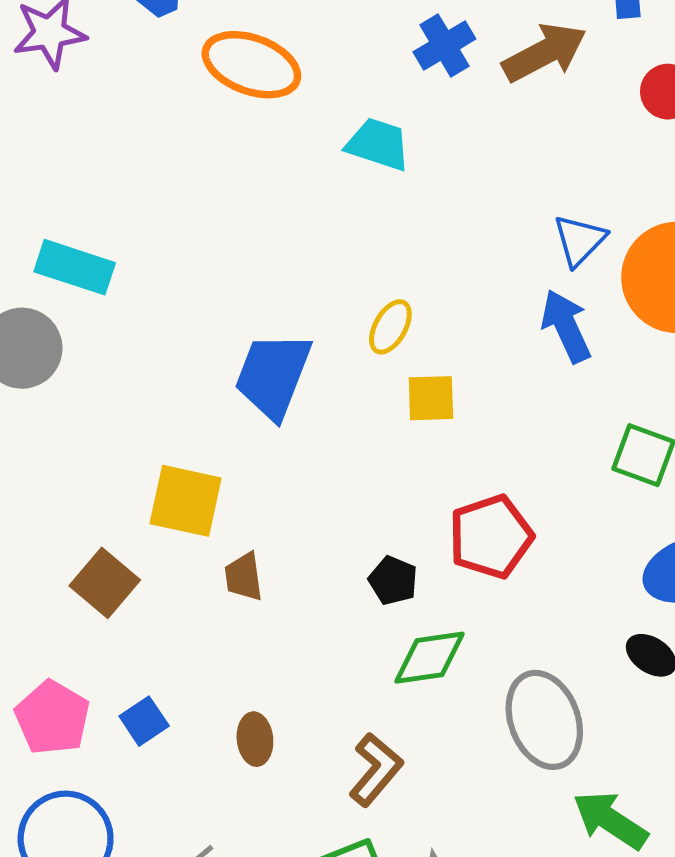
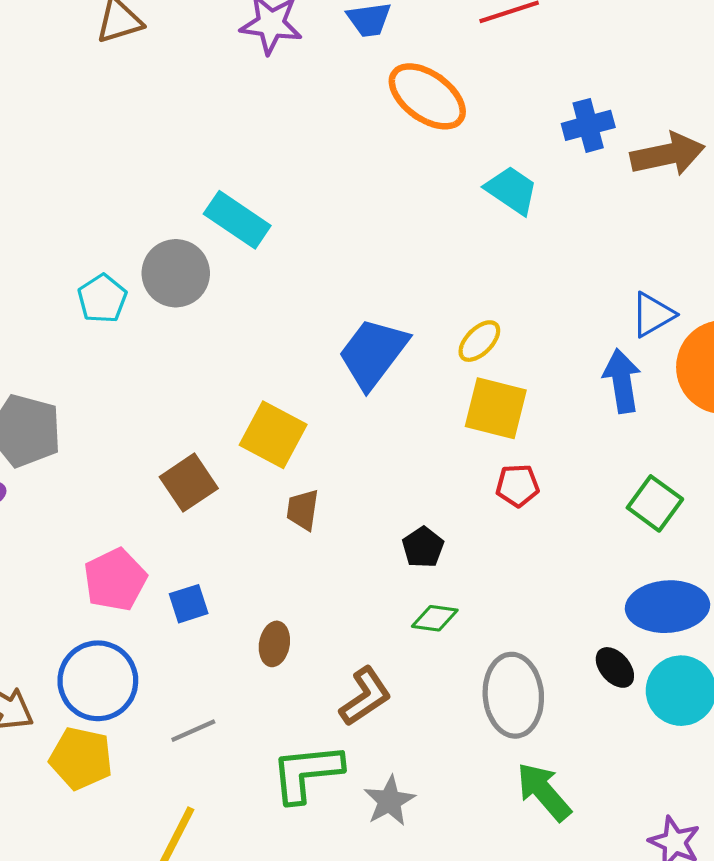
yellow square: (431, 398) -> (496, 408), size x1.4
red pentagon: (491, 537) -> (518, 486), moved, size x0.6
green diamond: (430, 658) -> (435, 618), size x0.7

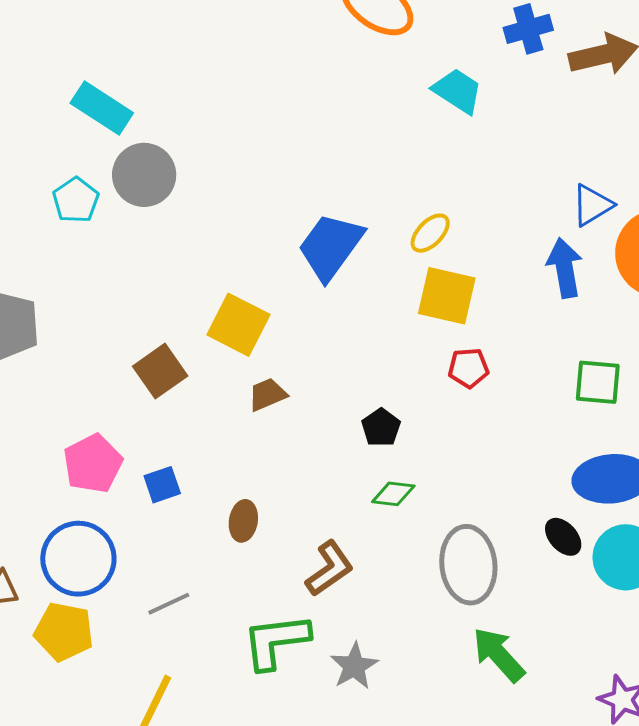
cyan rectangle: (237, 220) -> (102, 108), moved
green square: (655, 503) -> (598, 382), turned -30
brown trapezoid: (303, 510) -> (267, 395), turned 60

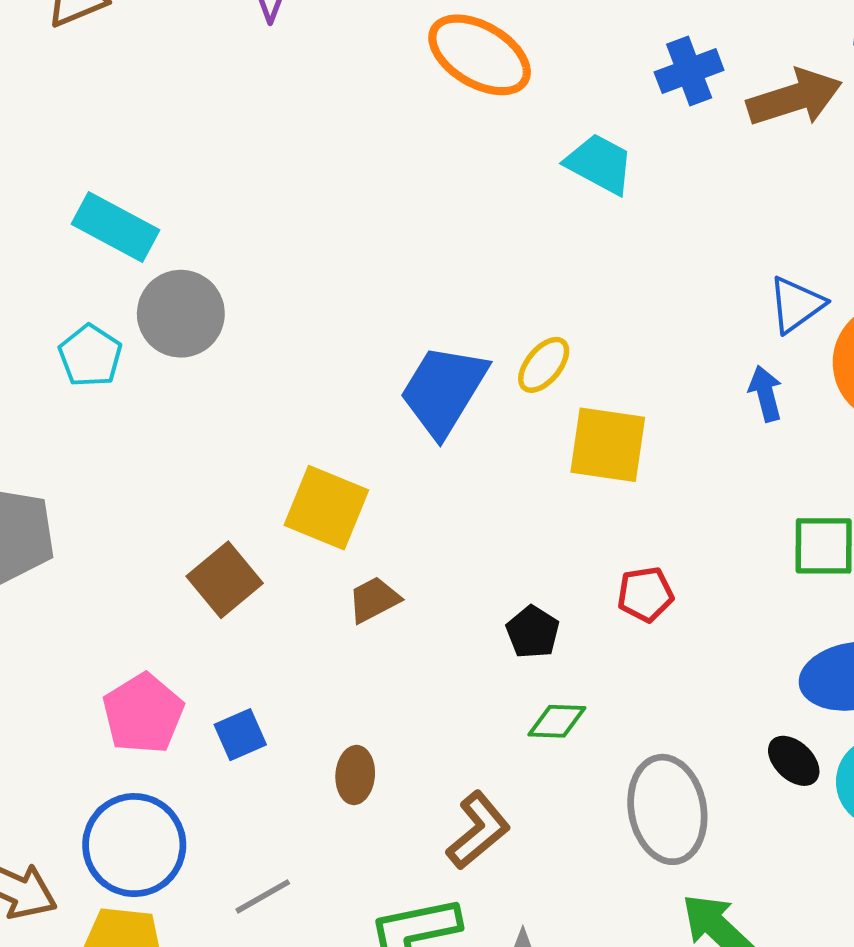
yellow ellipse: (430, 233) -> (544, 365), moved
blue arrow: (565, 268) -> (766, 393), size x0.7
red pentagon: (469, 368) -> (645, 594), moved

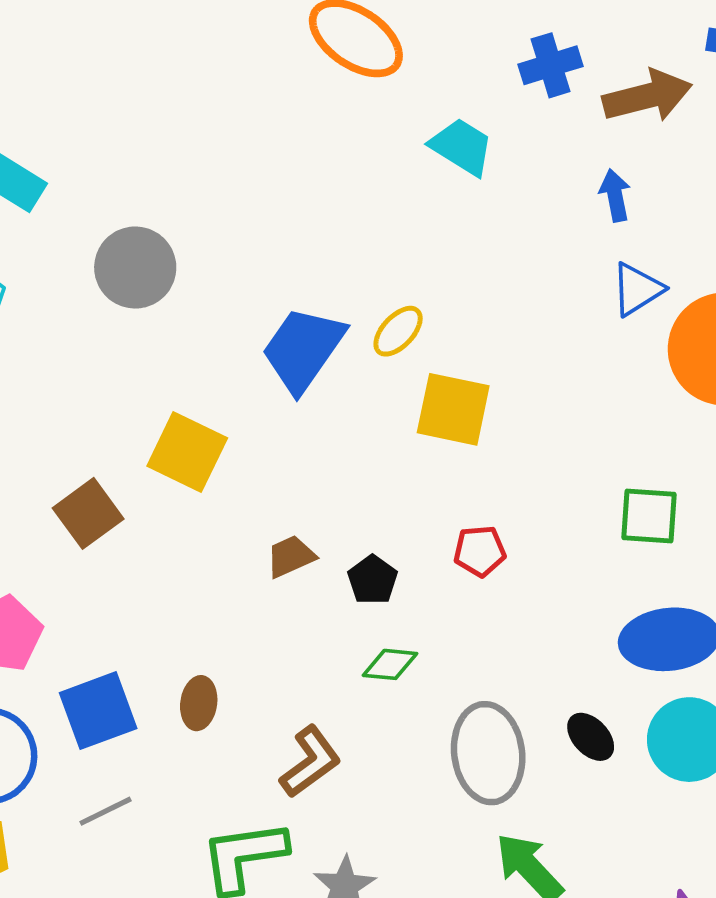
gray circle: (181, 314) -> (135, 268), moved
blue arrow: (766, 393) -> (615, 195), moved
brown trapezoid: (374, 600) -> (291, 556), moved
blue square: (240, 735) -> (98, 711), moved, size x1.6
black ellipse: (794, 761) -> (591, 737), moved

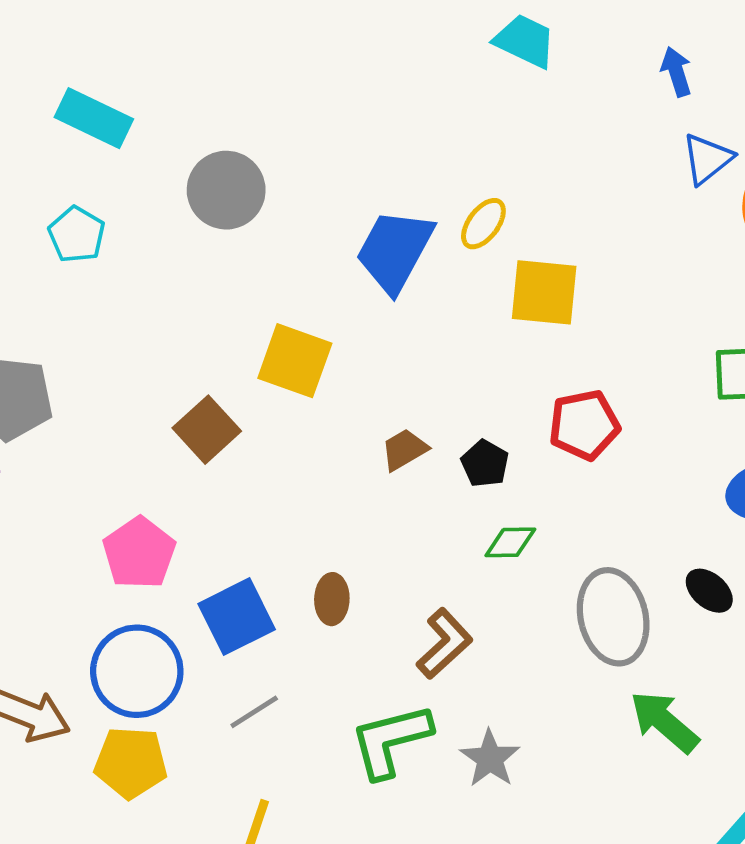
red pentagon: (480, 551) -> (584, 425), size x1.4

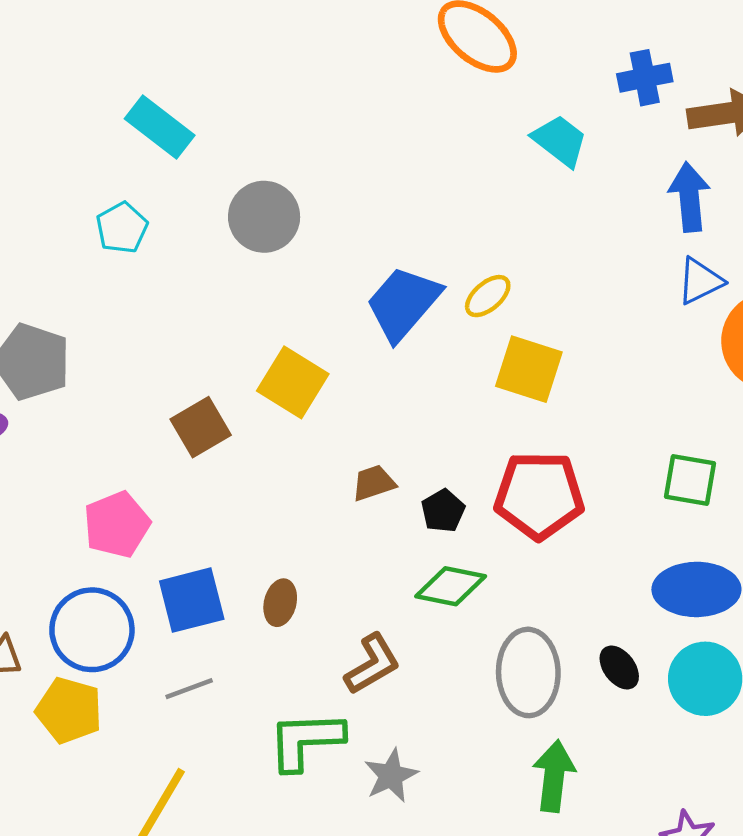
blue arrow: (676, 72) -> (689, 197), size x1.5
red pentagon: (584, 425) -> (539, 495), size x1.4
green diamond: (510, 542) -> (451, 586), size x1.4
green arrow: (664, 722) -> (554, 776), turned 44

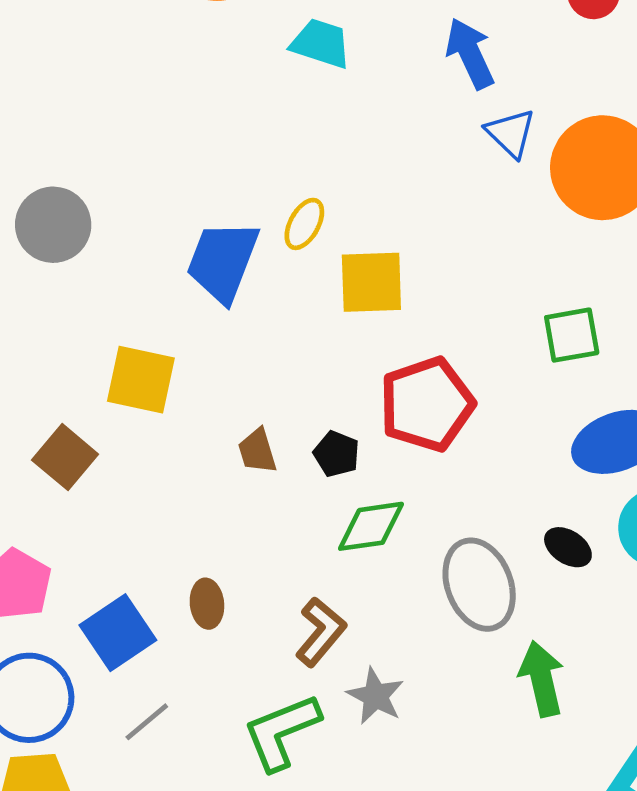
blue triangle: (700, 281) -> (511, 133), turned -30
brown trapezoid: (374, 483) -> (257, 451), turned -69
gray star: (391, 776) -> (375, 696), moved

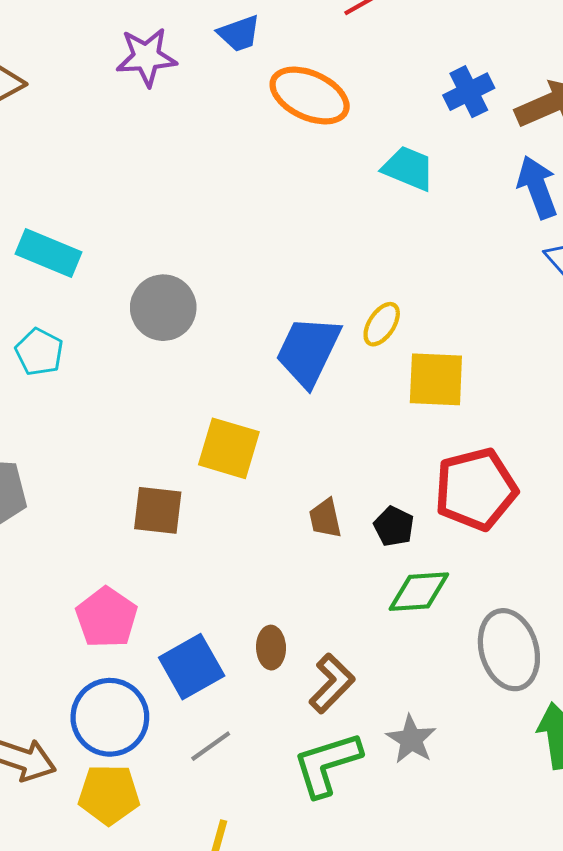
brown square: (65, 457) -> (158, 510), turned -38
brown L-shape: (321, 632) -> (332, 683), moved

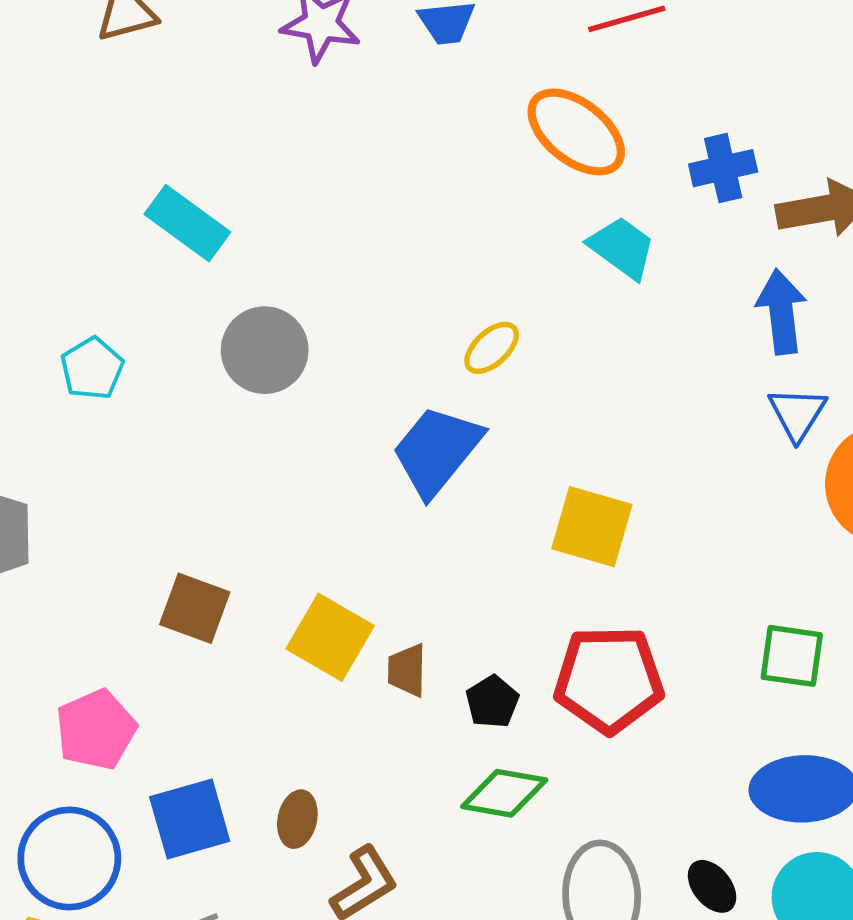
orange ellipse: (310, 95) -> (576, 132), moved
cyan rectangle: (49, 253) -> (187, 223), moved
yellow ellipse: (382, 324) -> (492, 348), moved
yellow square: (229, 448) -> (330, 637), moved

